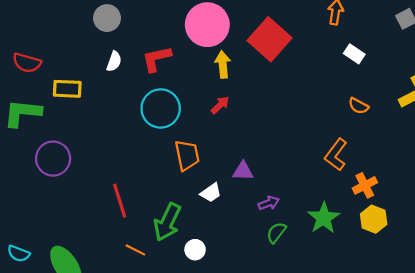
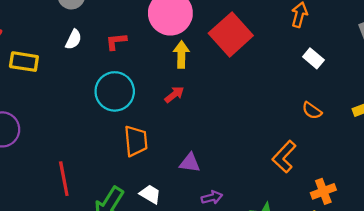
red L-shape: (157, 59) -> (116, 41), size x0.7
orange cross: (365, 185) -> (323, 191), moved
white trapezoid: (211, 193) -> (150, 194), moved, turned -120

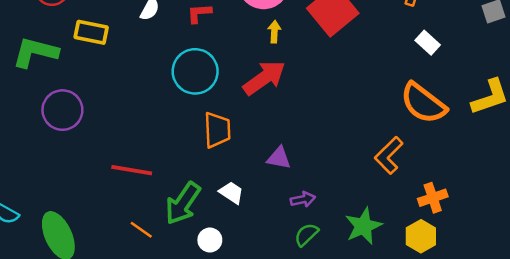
yellow arrow: (181, 54) -> (274, 32), size x0.7
red arrow: (174, 95) -> (264, 78), size x1.8
orange semicircle: (312, 111) -> (423, 103), size x2.0
red line: (64, 179) -> (132, 170), turned -72

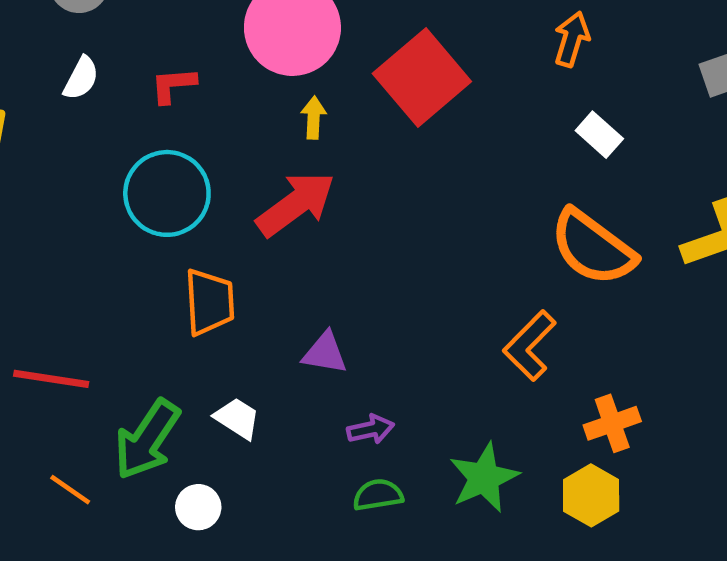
green semicircle: (306, 235) -> (378, 495), turned 35

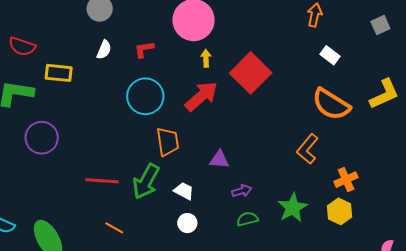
red square: (422, 78) -> (251, 73), moved
green arrow: (147, 439) -> (146, 181), moved
white circle: (198, 507) -> (187, 223), moved

